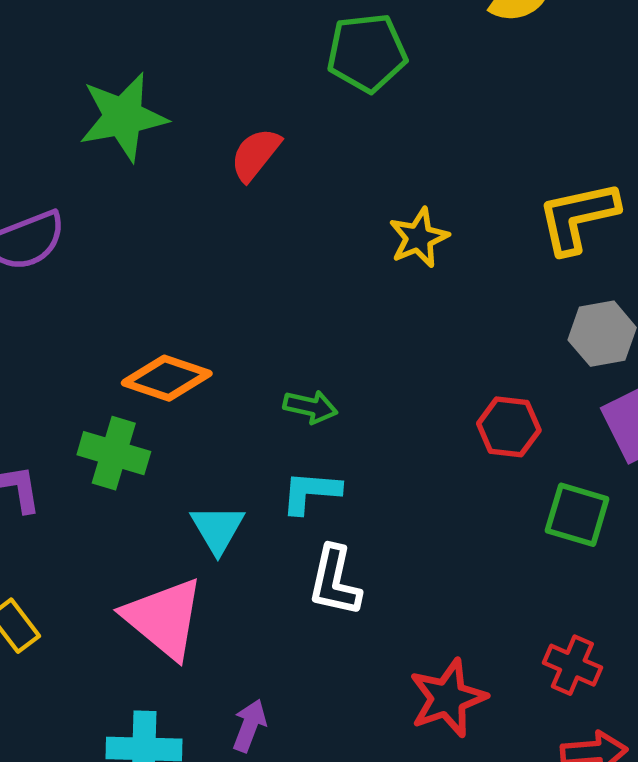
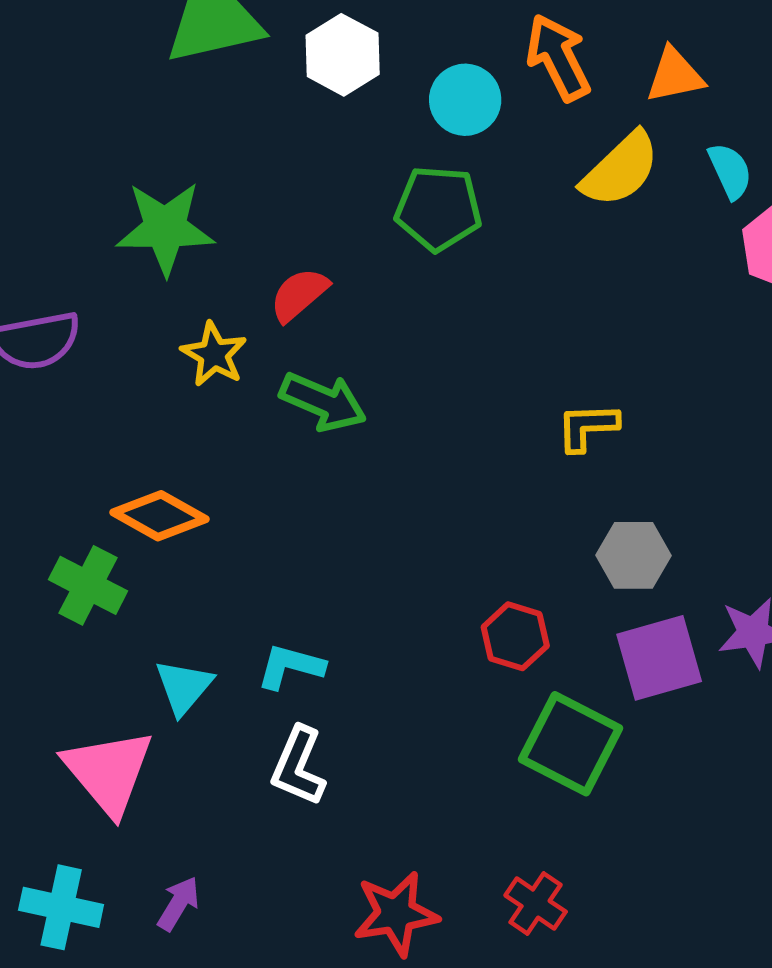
yellow L-shape: (578, 217) -> (587, 427), moved, size x0.7
yellow star: (419, 238) -> (214, 354), moved, turned -30
green arrow: (310, 407) -> (323, 402), moved, size x1.5
green square: (577, 515) -> (571, 744), size x1.4

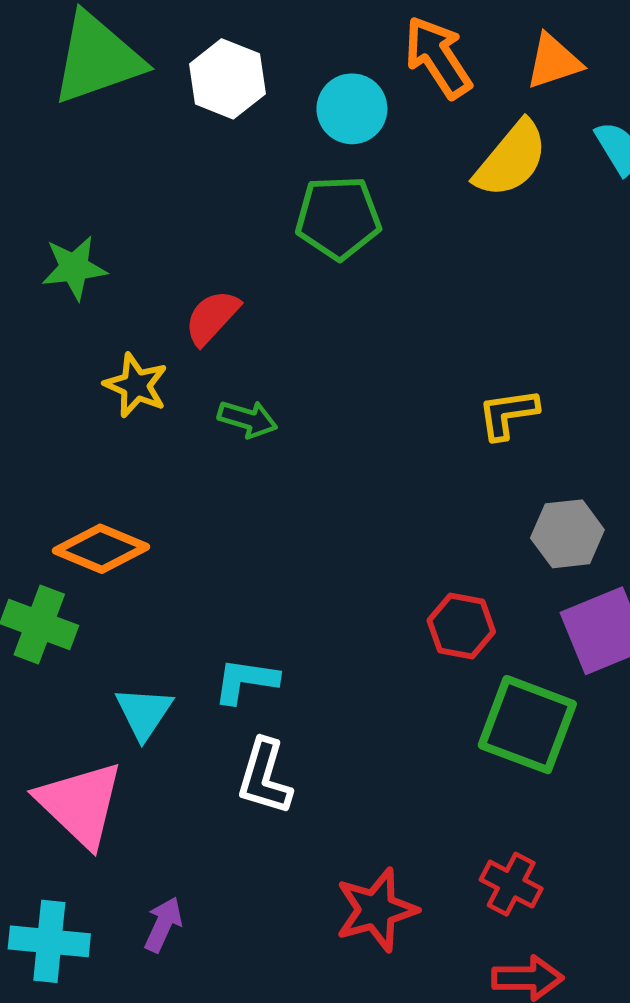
green star: (165, 228) -> (74, 268), size x0.7
green arrow: (323, 402) -> (248, 419), size x0.7

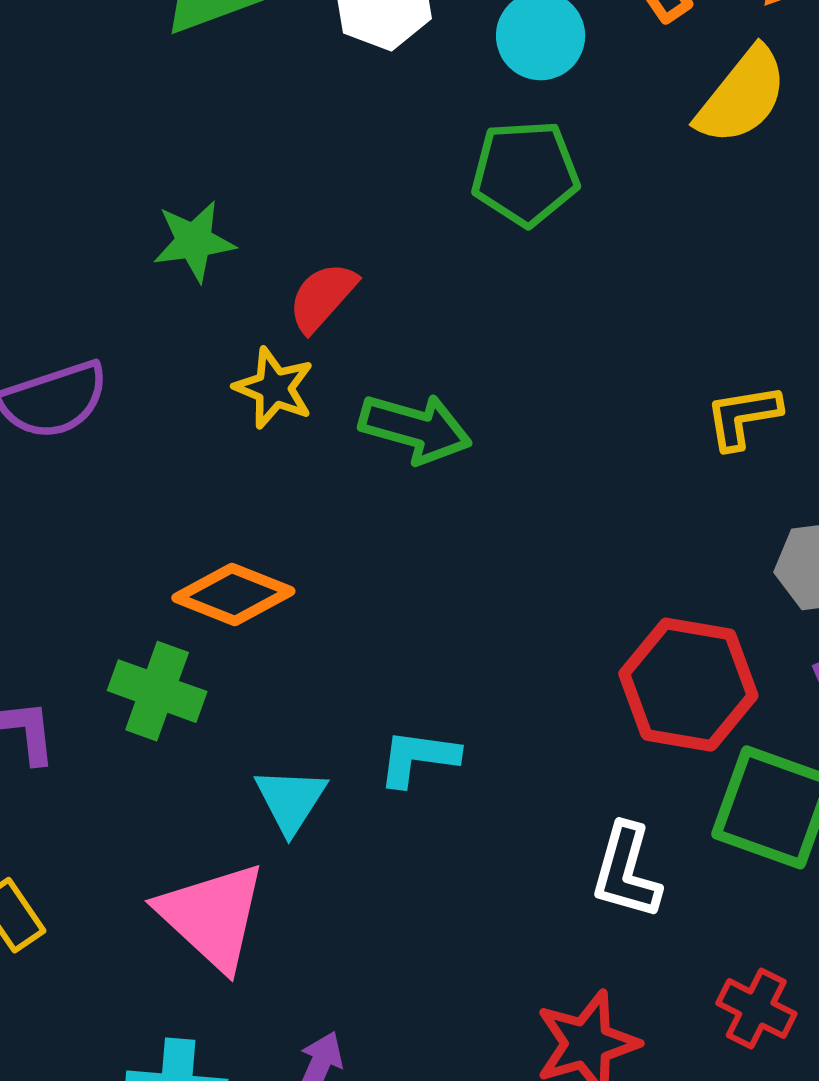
red semicircle: (212, 317) -> (322, 297), moved
green arrow: (248, 419) -> (415, 428), size x1.5
red hexagon: (461, 626) -> (688, 685), size x1.6
white L-shape: (265, 777) -> (626, 871), moved

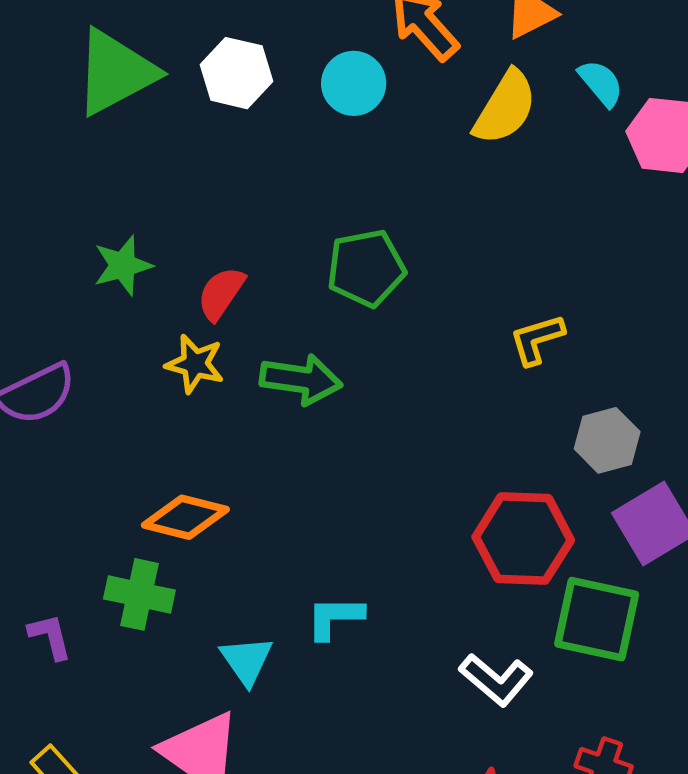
green pentagon: (525, 173) -> (366, 268), moved
white L-shape: (626, 871) -> (496, 680), turned -58

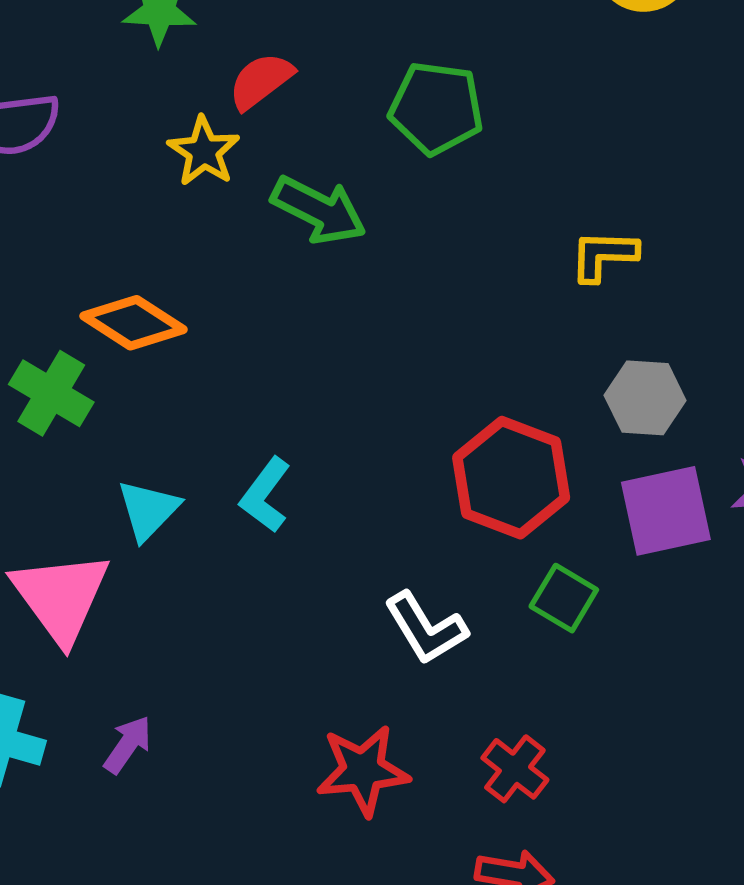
cyan L-shape: (335, 618) -> (265, 495), turned -72
green square: (597, 619) -> (564, 598), size x0.6

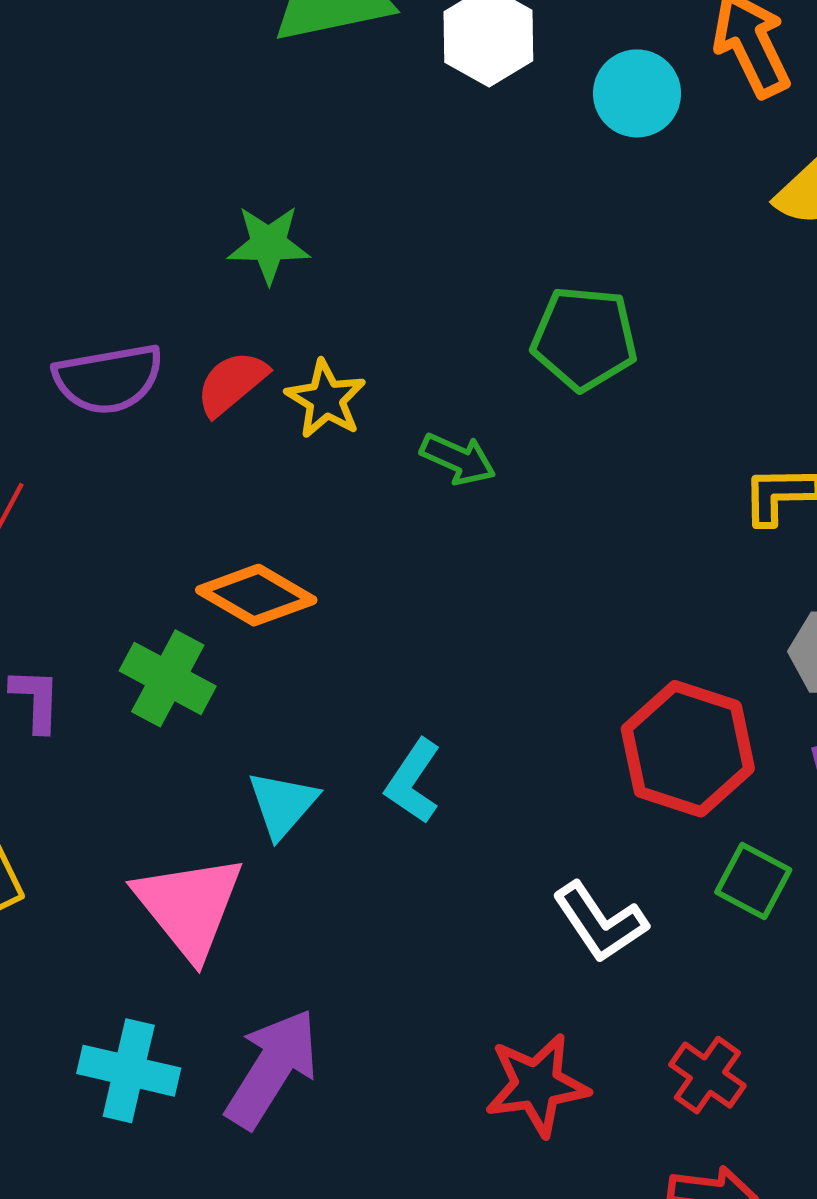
red semicircle: (261, 81) -> (232, 383), moved
green arrow: (319, 210) -> (458, 459), size x0.7
purple arrow: (128, 745) -> (272, 1068), size x1.8

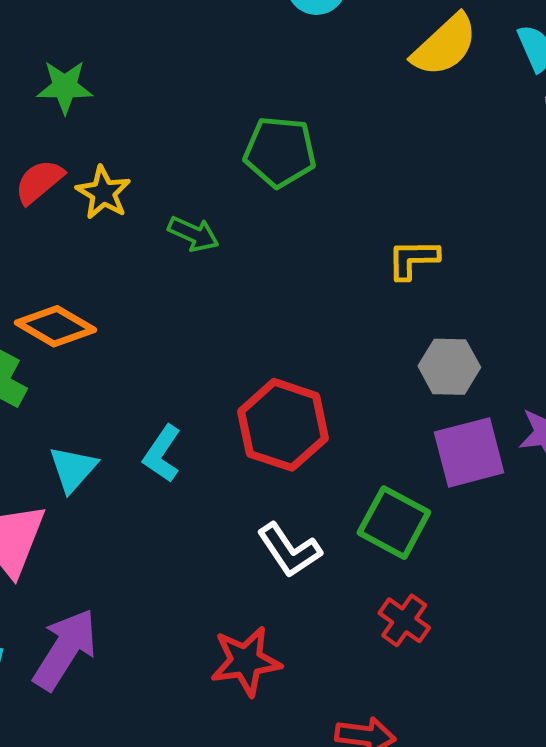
red hexagon: (688, 749) -> (283, 425), moved
green square: (753, 881) -> (394, 523), size x1.4
red cross: (707, 1075) -> (404, 620), moved

